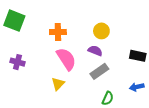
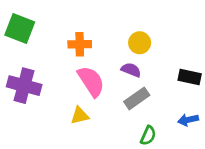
purple cross: (17, 62) -> (24, 86), size x1.6
yellow triangle: (58, 84) -> (80, 116), turned 32

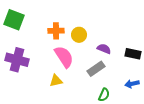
yellow circle: (140, 43) -> (79, 35), moved
purple semicircle: (131, 70) -> (104, 49), moved

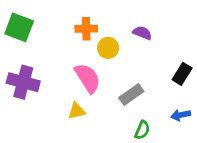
orange cross: (56, 31) -> (86, 29), moved
purple semicircle: (104, 49) -> (142, 33), moved
black rectangle: (133, 54) -> (182, 74), turned -70

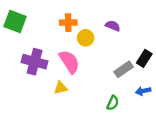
purple cross: (23, 82) -> (35, 62), moved
gray rectangle: (131, 94) -> (124, 69), moved

